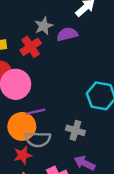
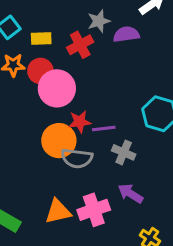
purple line: (36, 112) -> (104, 128), moved
red star: (23, 155) -> (80, 122), moved

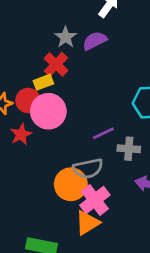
yellow rectangle: (41, 38) -> (43, 82), moved
red star: (80, 122) -> (21, 134), moved
orange circle: (59, 141) -> (71, 184), moved
pink cross: (94, 210) -> (95, 200), moved

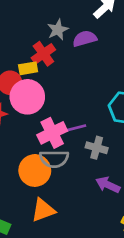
pink cross: (95, 200) -> (52, 133), moved

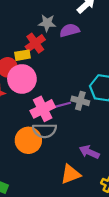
gray star: (58, 30) -> (47, 23), turned 30
gray cross: (97, 148) -> (80, 101), moved
orange triangle: (43, 210) -> (71, 174), moved

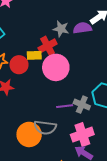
purple semicircle: (70, 30) -> (82, 28), moved
pink circle: (22, 79) -> (56, 67), moved
pink cross: (43, 109) -> (82, 134), moved

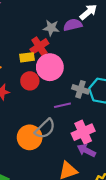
red circle: (19, 65) -> (30, 81), moved
gray cross: (82, 105) -> (80, 89), moved
gray semicircle: (45, 127) -> (45, 129), turned -45

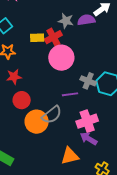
yellow rectangle: (27, 57) -> (37, 38), moved
red circle: (30, 81) -> (22, 100), moved

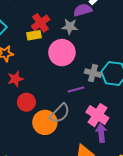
gray star: (66, 21) -> (70, 27), moved
red cross: (53, 37) -> (41, 23), moved
pink cross: (87, 121) -> (97, 115), turned -30
purple arrow: (89, 139) -> (101, 133), turned 60

